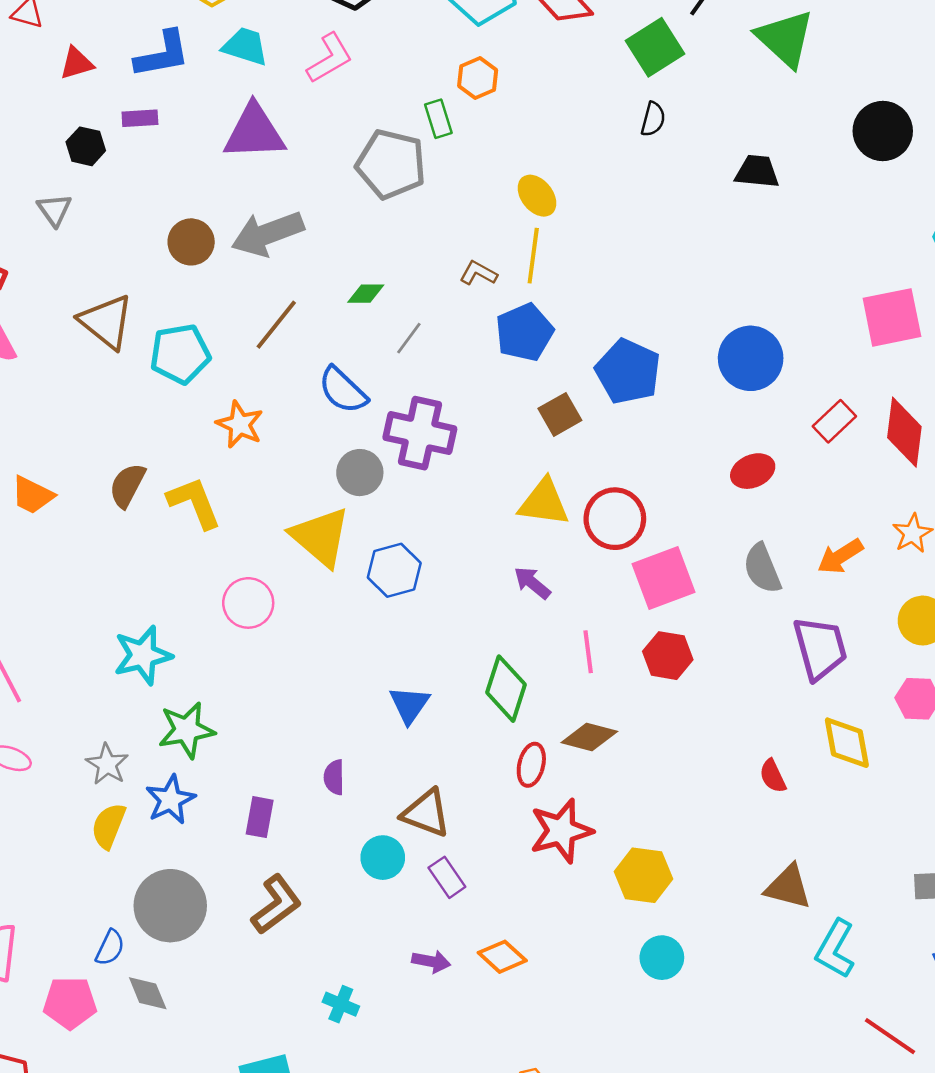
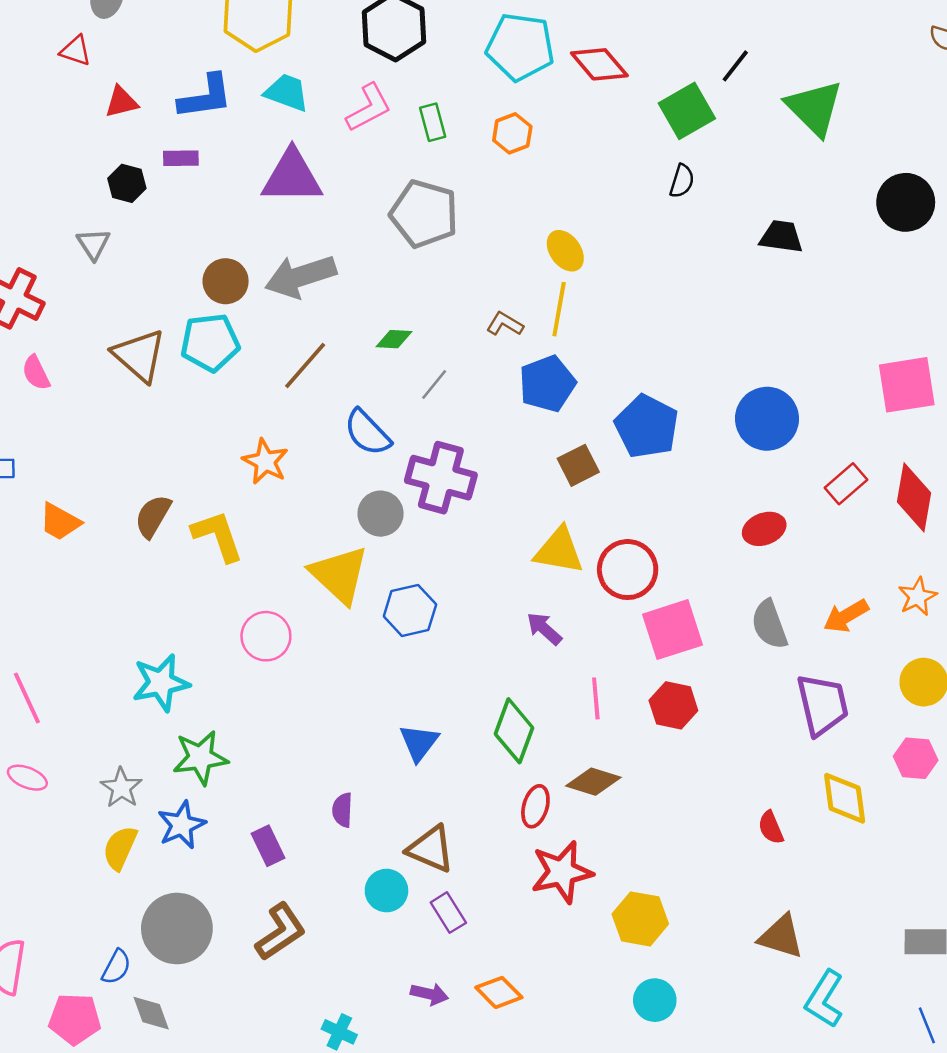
green rectangle: (438, 119) -> (433, 122), moved
cyan pentagon: (180, 354) -> (210, 343), moved
purple rectangle: (260, 817) -> (268, 846), turned -39

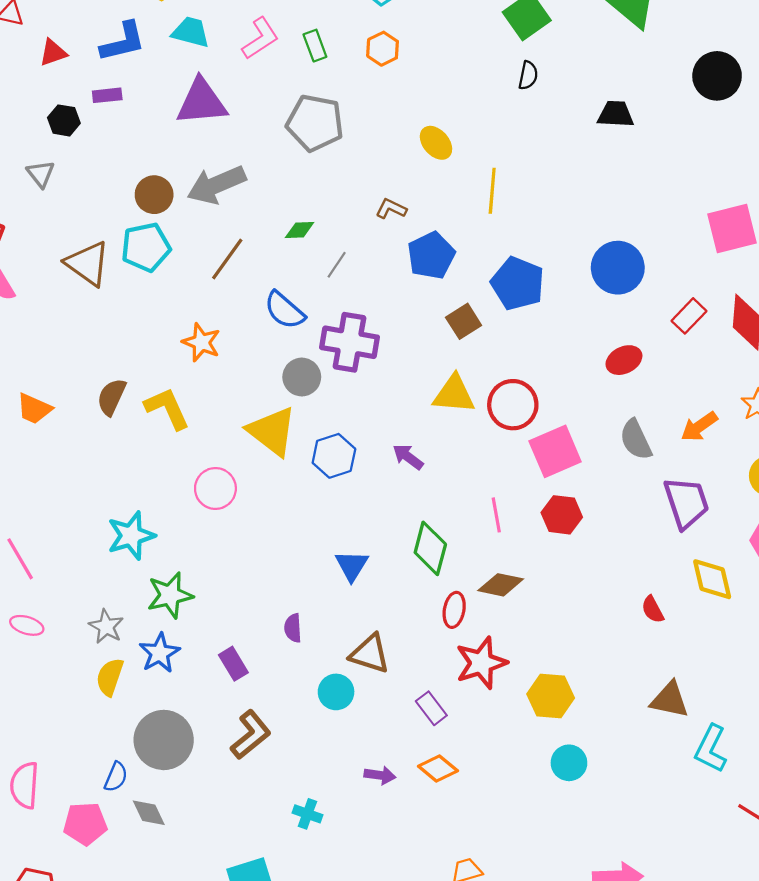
yellow line: (559, 309) -> (492, 191), moved
purple arrow: (544, 629) -> (408, 457), moved
purple rectangle: (448, 913) -> (431, 708), moved

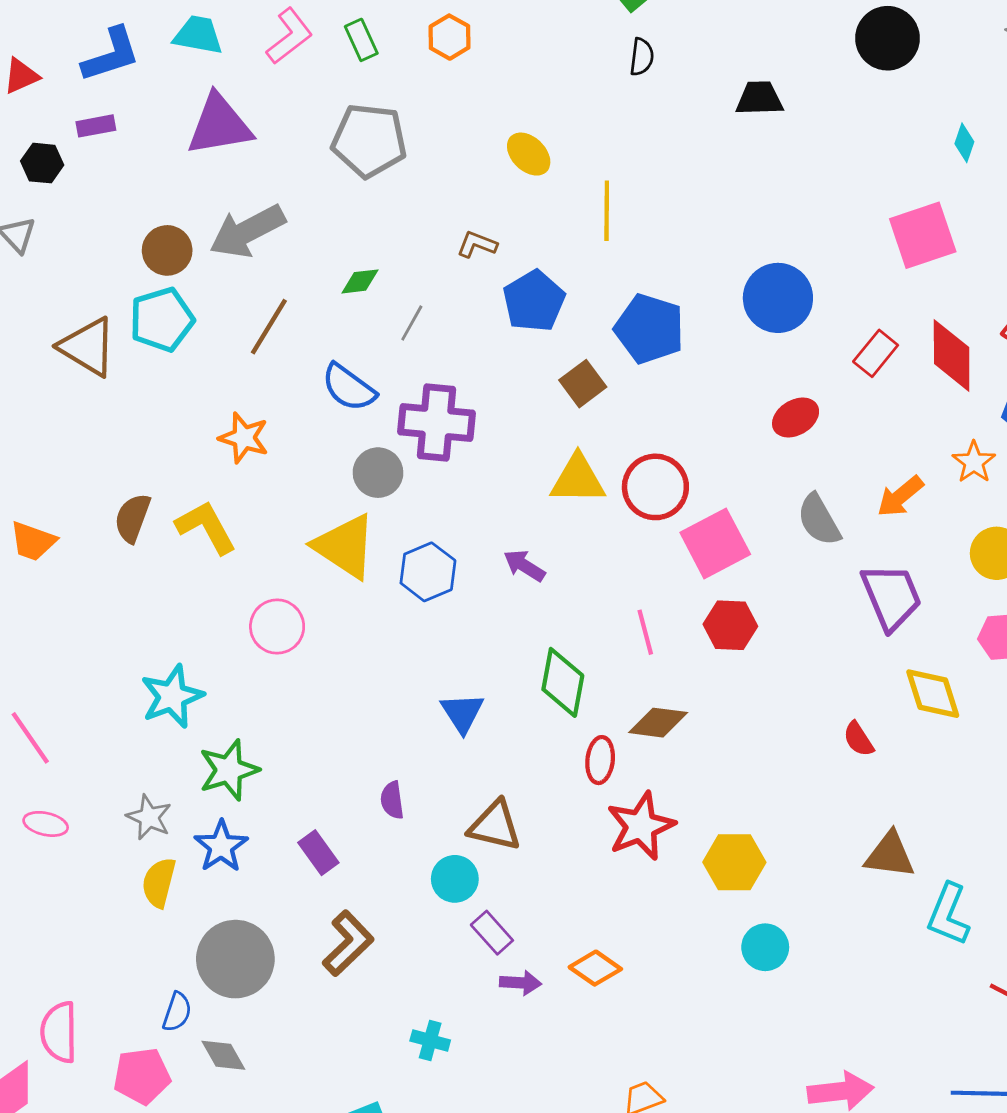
purple rectangle: (431, 708) -> (492, 933), moved

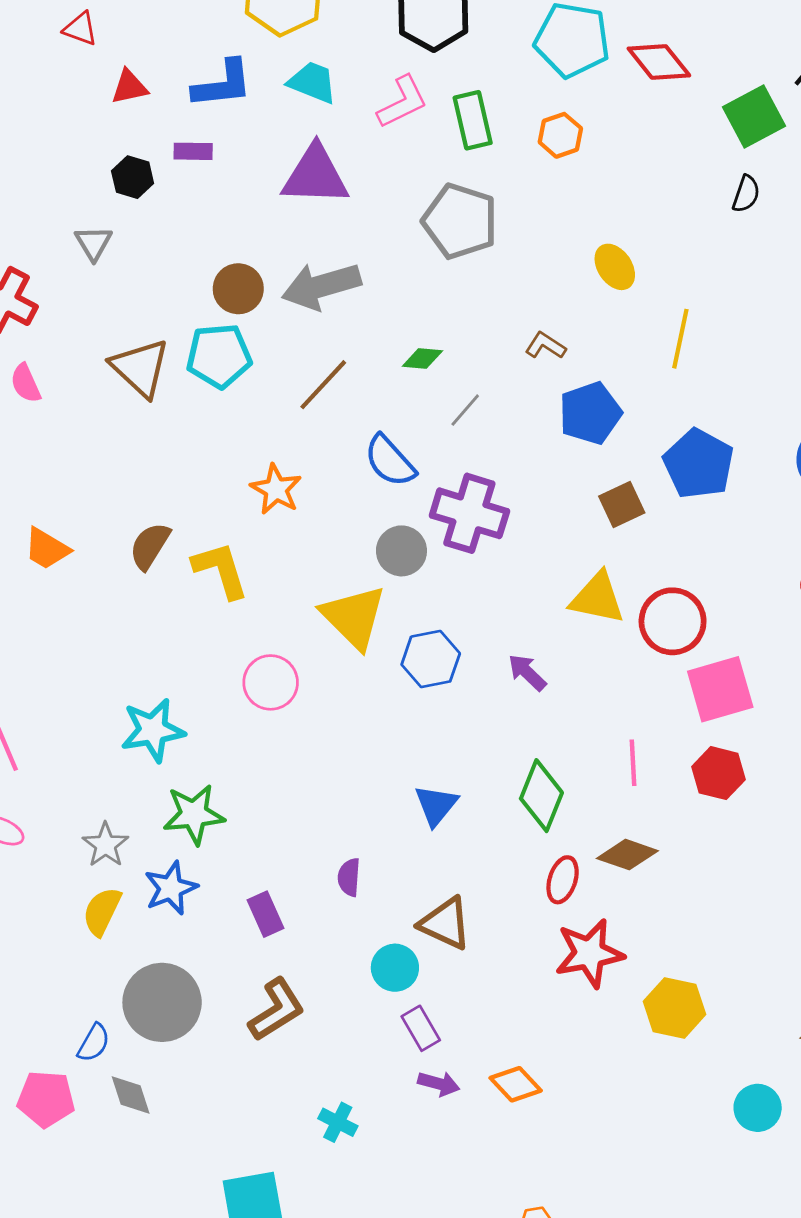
green rectangle: (361, 40) -> (473, 120), size x1.4
cyan circle: (765, 947) -> (758, 1108), moved

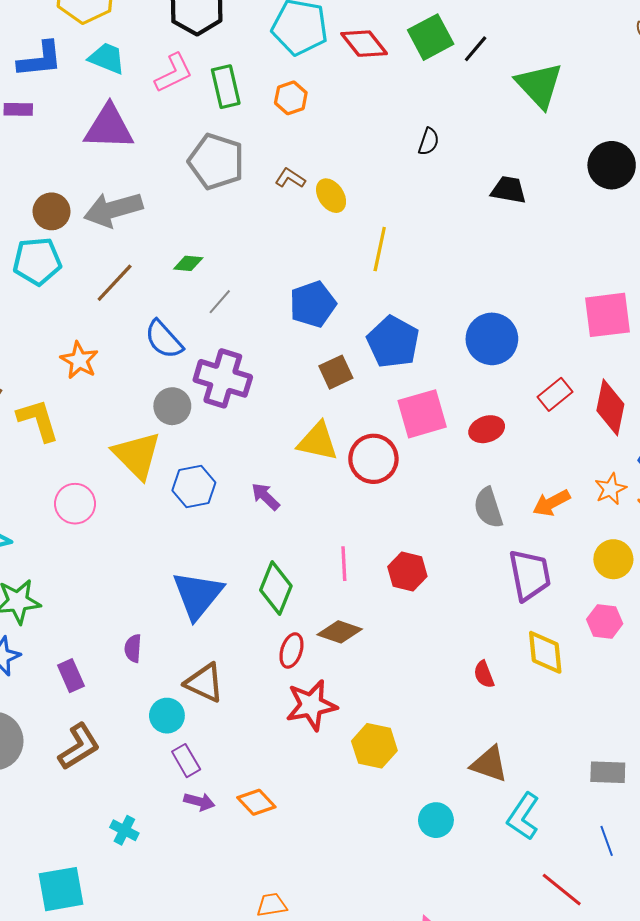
green square: (754, 117) -> (431, 37), moved
brown L-shape: (545, 346) -> (290, 178), moved
pink square: (720, 689) -> (422, 414), moved
blue triangle: (436, 805) -> (198, 595), size x1.6

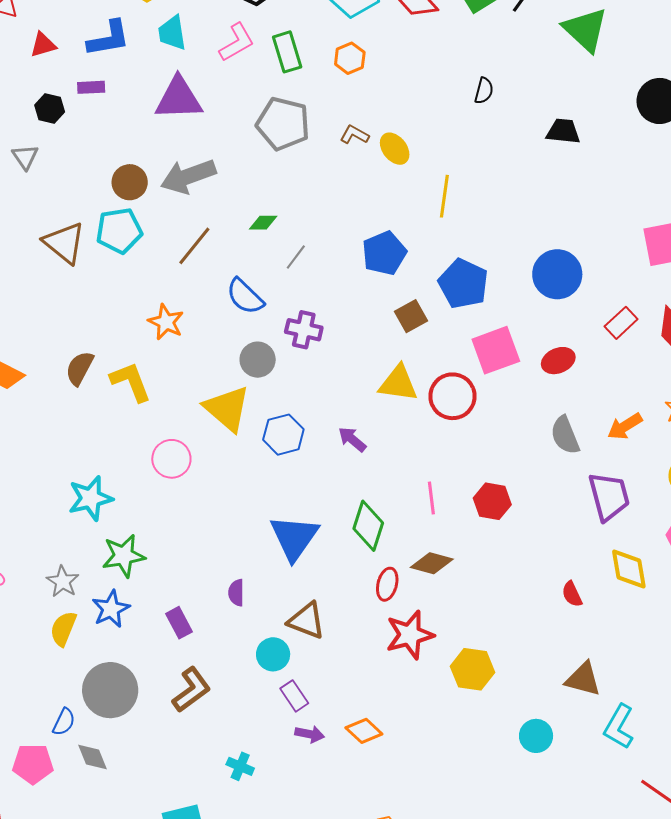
cyan trapezoid: (107, 58) -> (172, 33), turned -117
purple cross: (223, 378) -> (304, 330), size x0.7

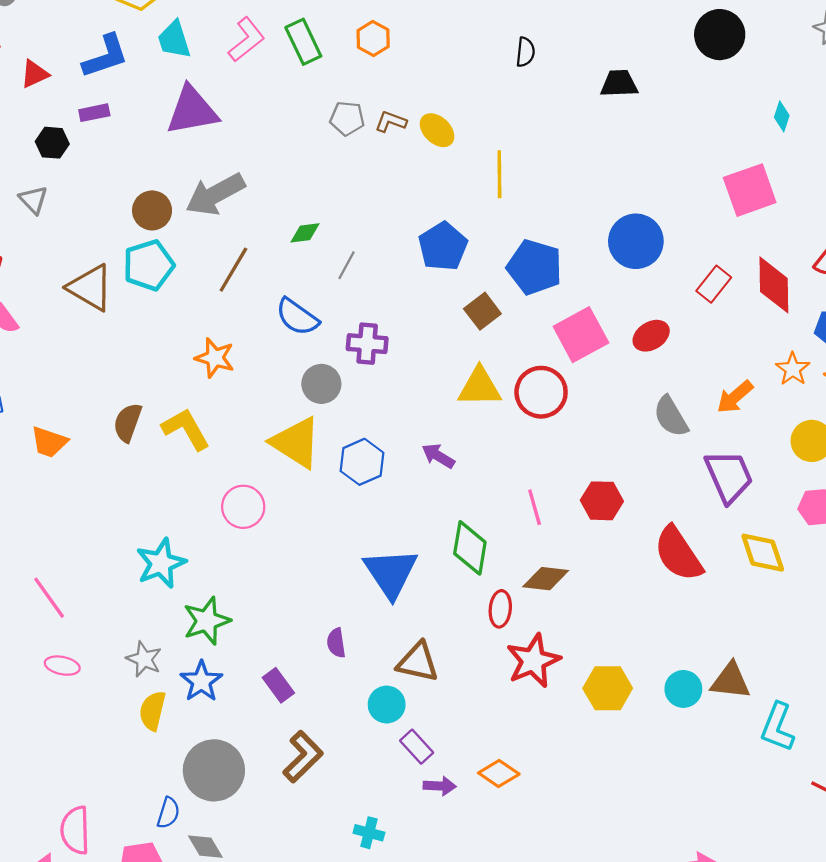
gray pentagon: (283, 124) -> (347, 118), moved, size x0.6
red semicircle: (572, 594) -> (678, 554), moved, size x2.0
cyan circle: (536, 736) -> (683, 689), moved

